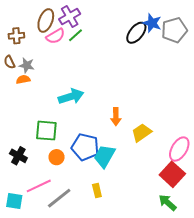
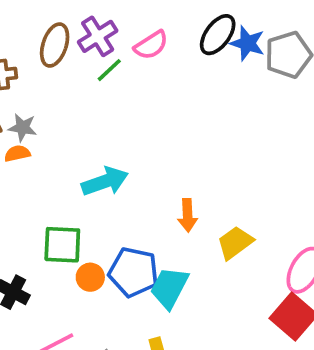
black ellipse: (136, 33) -> (218, 35), moved
pink semicircle: (55, 36) -> (151, 45), moved
orange circle: (57, 157) -> (90, 277), moved

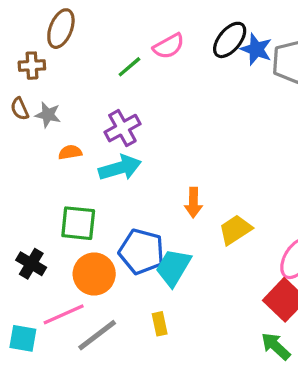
purple cross: (98, 36) -> (122, 128), moved
brown ellipse: (55, 45) -> (61, 29), moved
orange semicircle: (17, 153) -> (70, 152), moved
orange circle: (90, 277) -> (94, 274), moved, size x1.6

